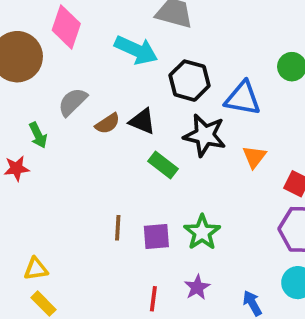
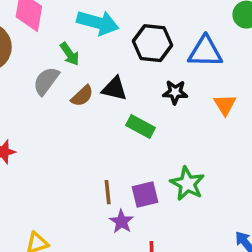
green arrow: (38, 135) -> (70, 54), moved
black star: (205, 135) -> (175, 92), size x0.6
purple star: (197, 287) -> (122, 222), moved

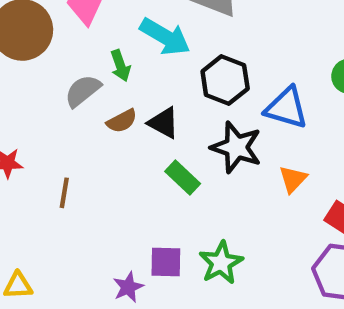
black star: (175, 92) -> (236, 147), size x1.6
brown line: (108, 192) -> (64, 193), moved

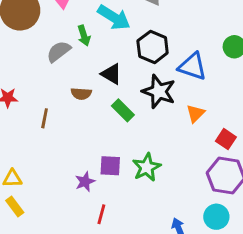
brown semicircle: (122, 121) -> (81, 94), moved, turned 30

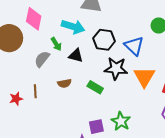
blue triangle: (192, 66) -> (134, 46), turned 40
black triangle: (111, 74) -> (76, 56), moved
orange triangle: (195, 113) -> (144, 77), size x1.6
brown line: (45, 118) -> (35, 91), moved

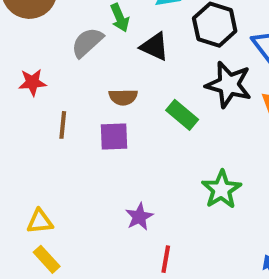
brown line: (35, 91) -> (63, 125), moved
red star: (16, 99) -> (32, 82), moved
purple square: (96, 127) -> (114, 137), moved

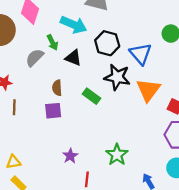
brown semicircle: (123, 97) -> (57, 88), turned 91
brown line: (63, 125) -> (14, 107), moved
green star: (221, 189) -> (117, 155), moved

